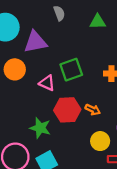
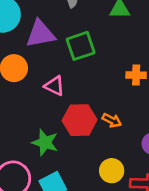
green square: (71, 70) -> (81, 46), moved
yellow circle: (100, 141) -> (112, 171), moved

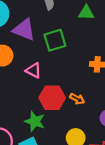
purple triangle: (41, 34) -> (24, 30), turned 30
green star: (45, 143) -> (35, 121), moved

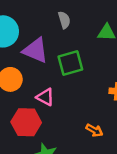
red hexagon: (52, 98) -> (26, 122), moved

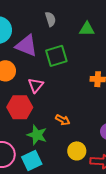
pink triangle: (45, 97) -> (36, 85), turned 42
orange arrow: (94, 130) -> (63, 120), moved

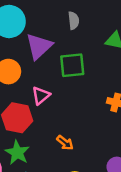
purple triangle: (26, 46) -> (39, 46), turned 45
green star: (37, 135) -> (17, 153), moved

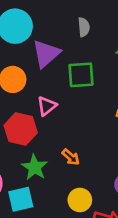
green star: (17, 153) -> (35, 167), moved

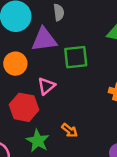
gray semicircle: (84, 27) -> (59, 12), moved
purple triangle: (46, 54) -> (44, 40), turned 36

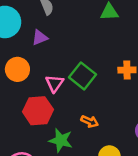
purple triangle: (44, 40) -> (40, 38), size x0.6
green square: (76, 57) -> (82, 76), moved, turned -30

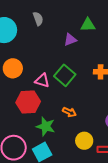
purple triangle: (40, 38) -> (70, 40), moved
pink triangle: (54, 83) -> (42, 81), turned -49

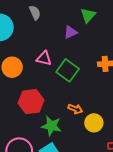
green triangle: (88, 25) -> (88, 15), turned -42
pink triangle: (42, 81) -> (44, 58), moved
yellow circle: (84, 141) -> (94, 123), moved

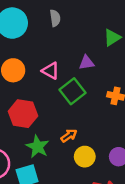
purple triangle: (71, 32) -> (87, 63), moved
orange arrow: (75, 109) -> (69, 136), turned -72

